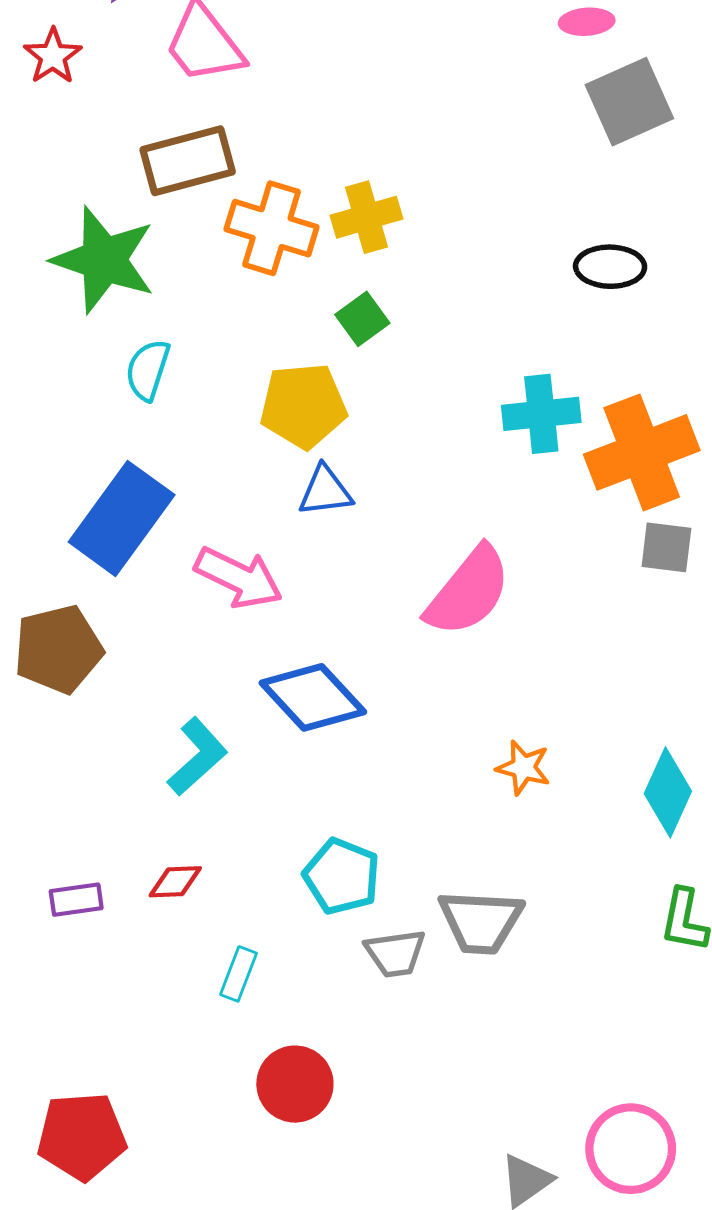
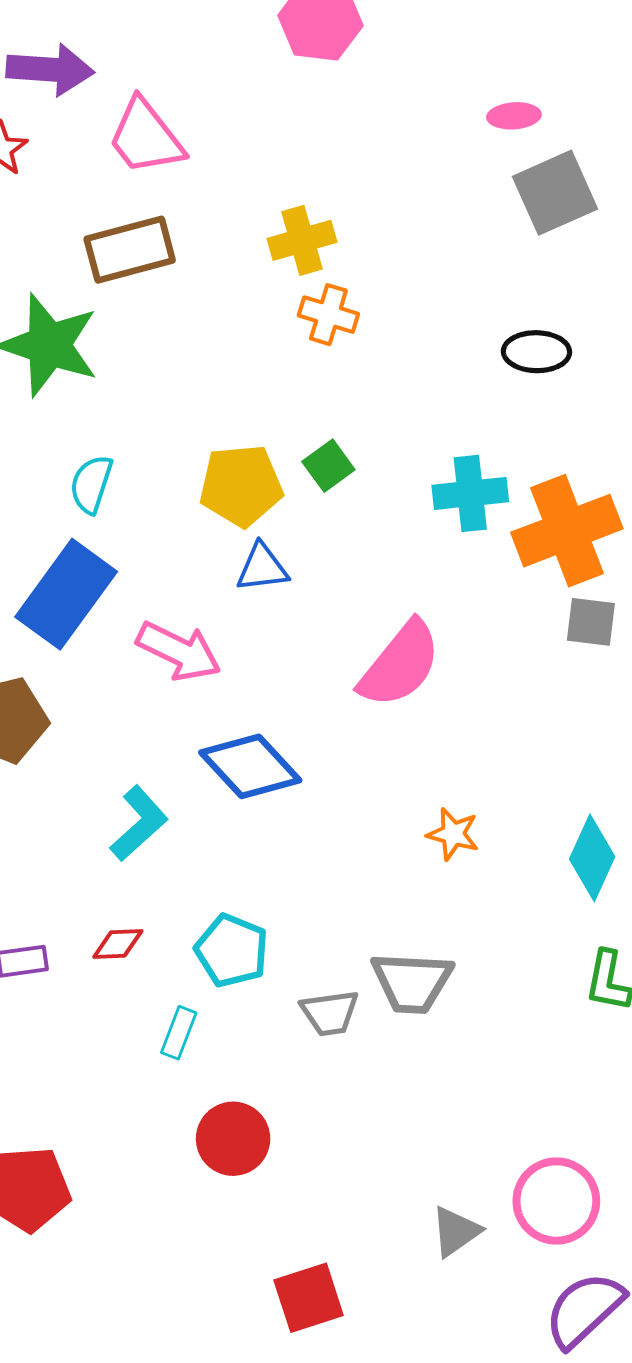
yellow cross: (367, 217) -> (302, 240), moved
orange cross: (272, 228) -> (328, 315), moved, size x0.7
green square: (362, 319) -> (328, 466), moved
cyan semicircle: (148, 370) -> (91, 484), moved
cyan pentagon: (342, 876) -> (232, 951), moved

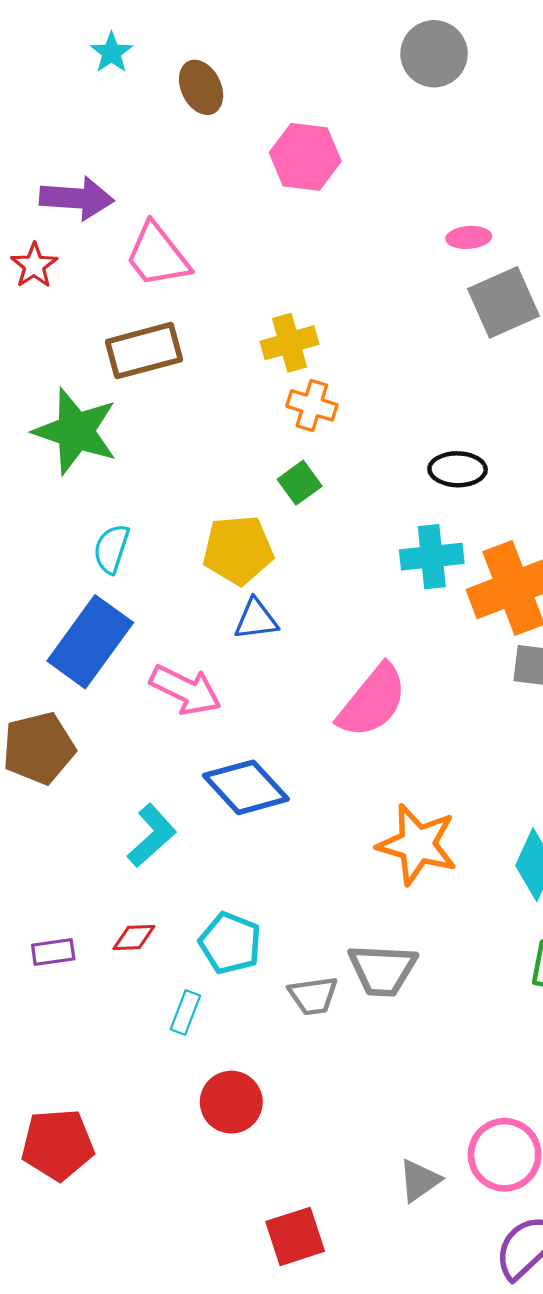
black ellipse: (536, 352) -> (458, 469), moved
green square: (328, 466) -> (300, 483), moved
orange star: (453, 834) -> (417, 844), size x1.8

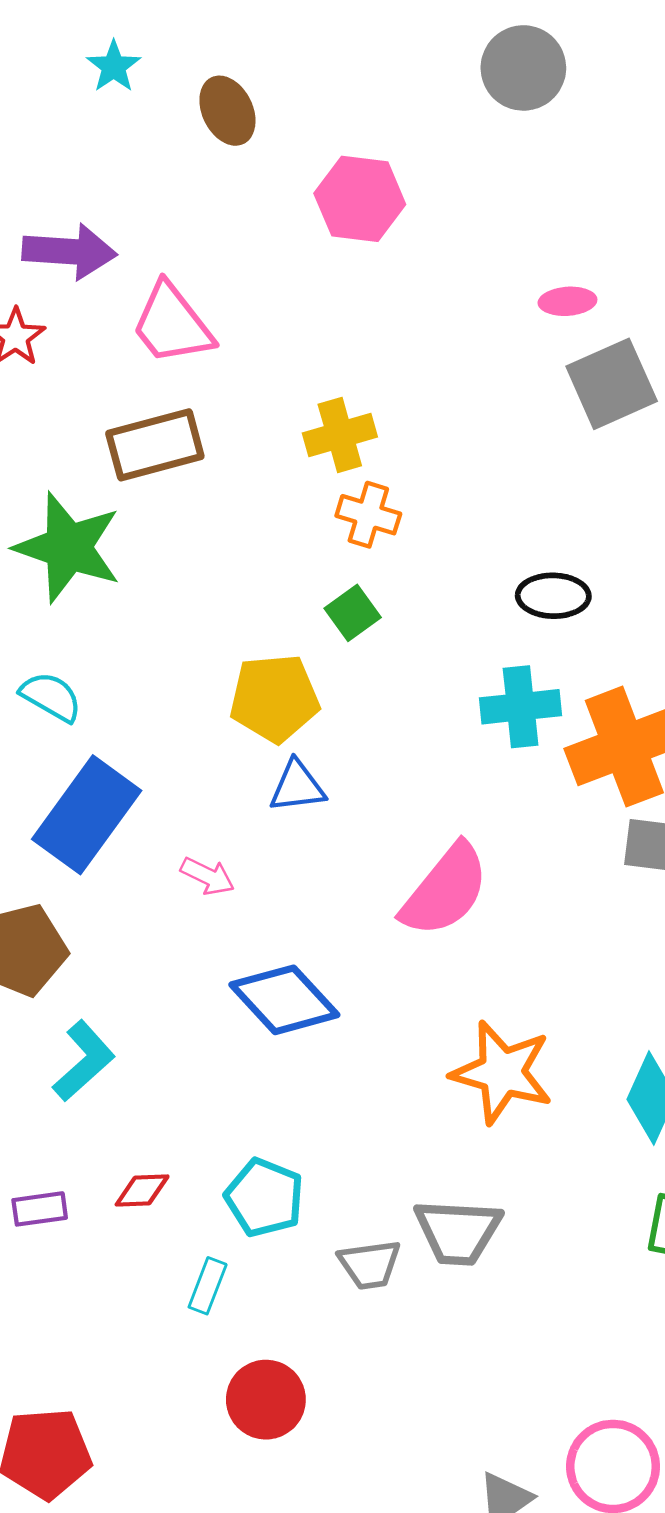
cyan semicircle: (111, 549) -> (51, 697), moved, turned 102
pink arrow: (185, 690) -> (208, 876), size x0.6
cyan L-shape: (152, 836) -> (84, 1061), moved

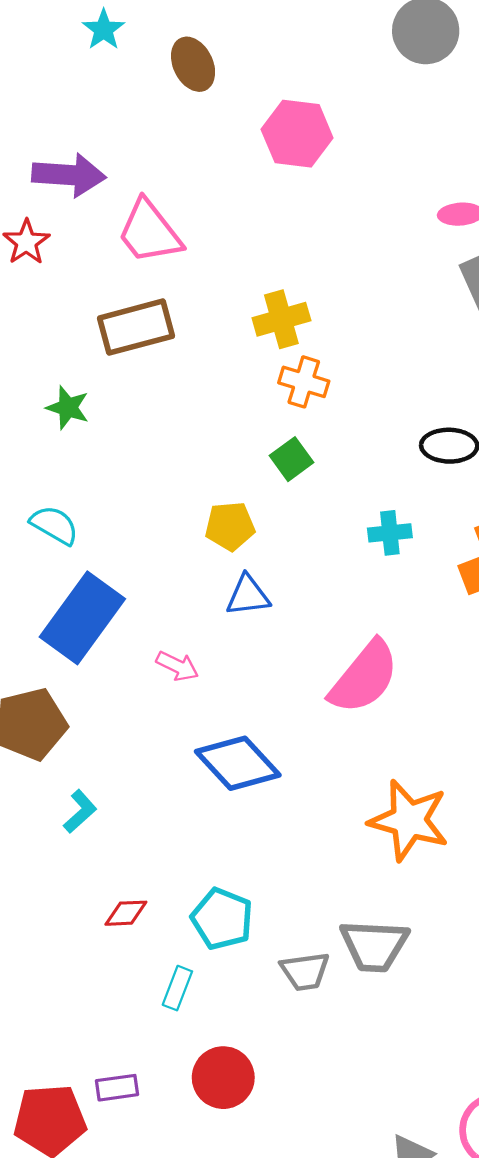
green star: (68, 547) -> (68, 408), size x0.5
yellow pentagon: (274, 698) -> (230, 526), size x0.7
cyan cross: (521, 707) -> (390, 533), moved, size x0.7
cyan L-shape: (84, 1061) -> (80, 811), size x0.7
purple rectangle: (40, 1209) -> (117, 1088), moved

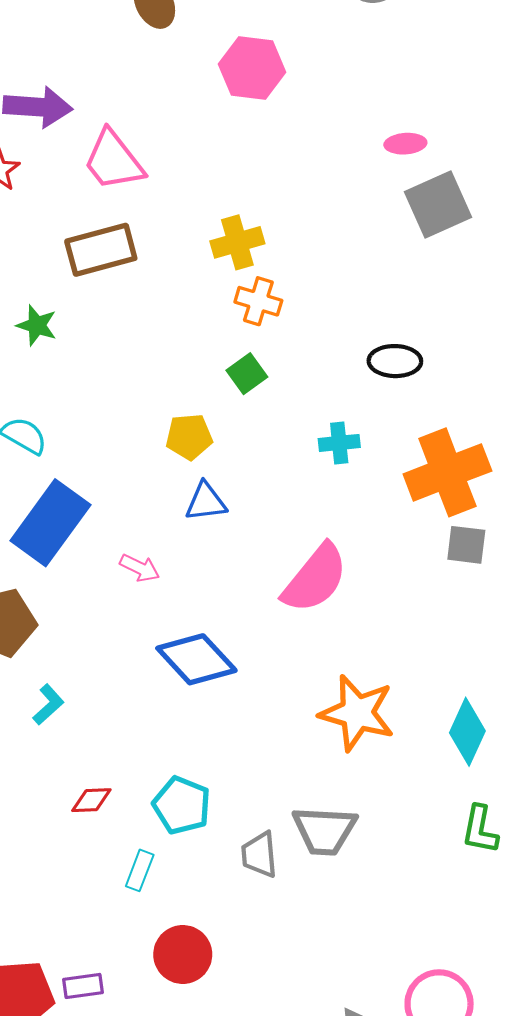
gray trapezoid: (305, 971) -> (259, 855), turned 93
purple rectangle: (117, 1088) -> (83, 986), moved

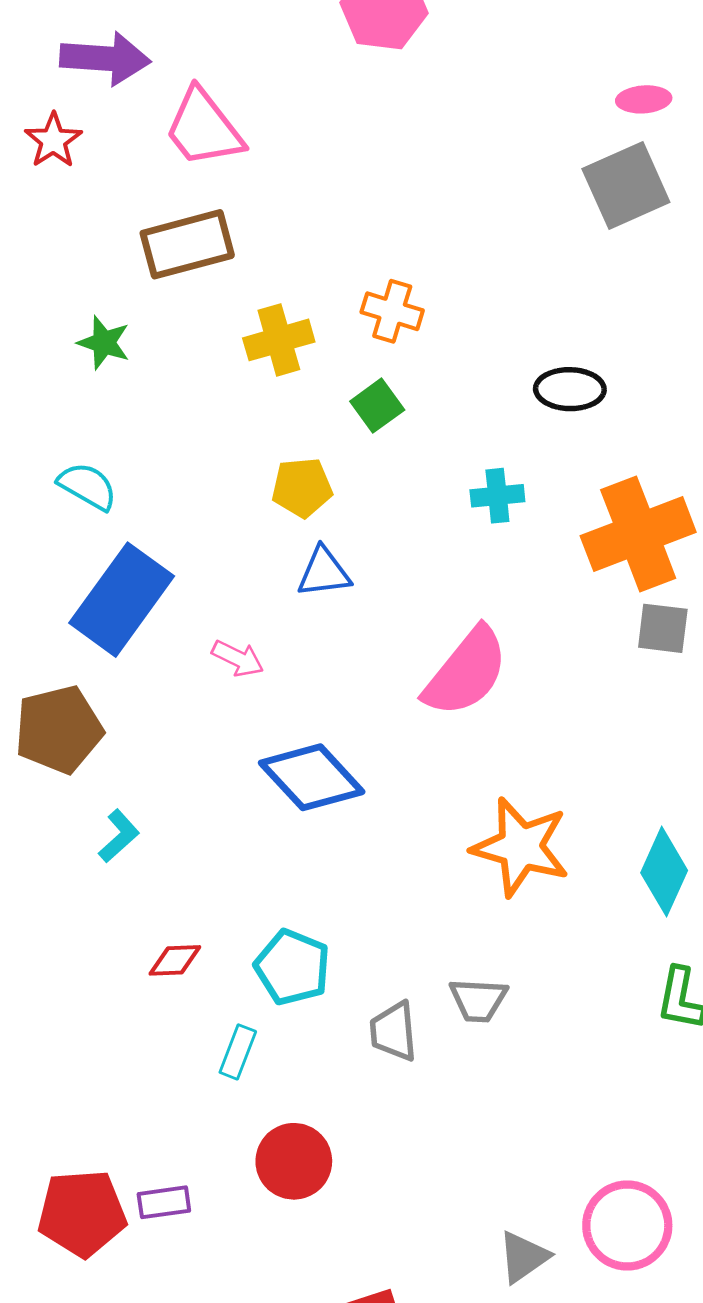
pink ellipse: (405, 144) -> (644, 99), moved
yellow cross: (237, 242) -> (279, 340), moved
gray trapezoid: (325, 831) -> (478, 1000), size x0.7

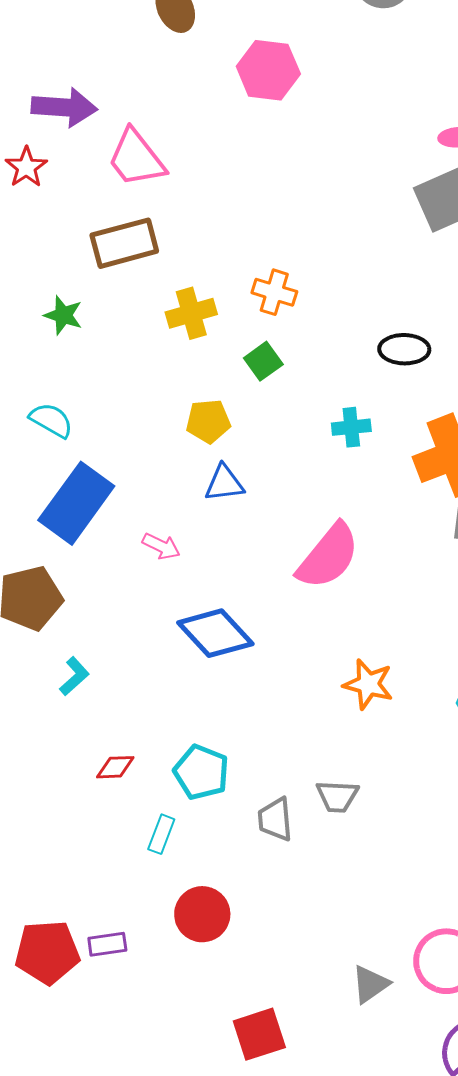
orange star: (521, 847) -> (368, 684), size x0.7

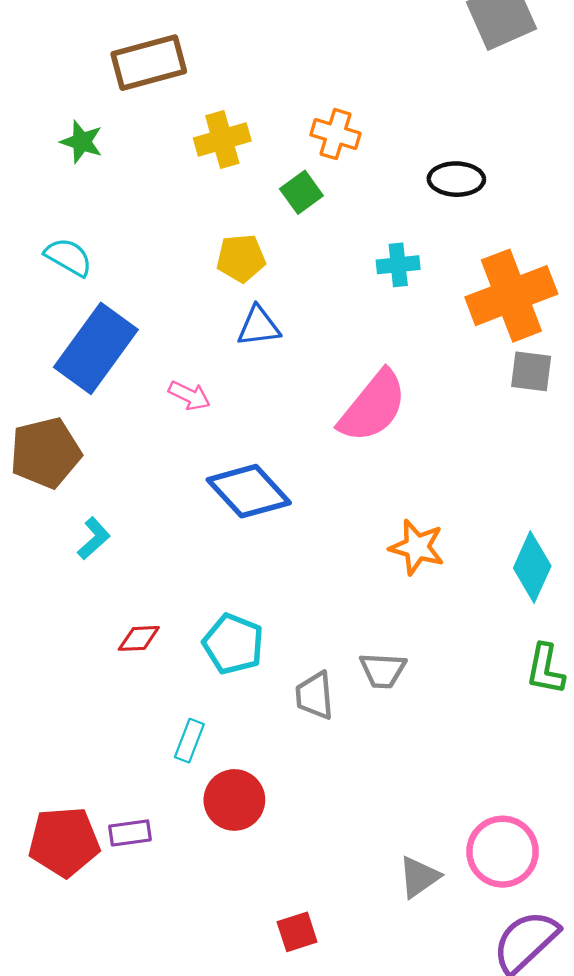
orange cross: (274, 292) -> (335, 134), moved
cyan rectangle: (161, 834) -> (189, 741), moved
red square: (259, 1034) -> (297, 932), size x0.7

